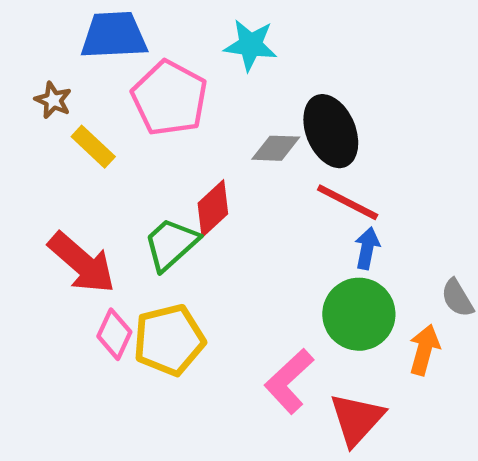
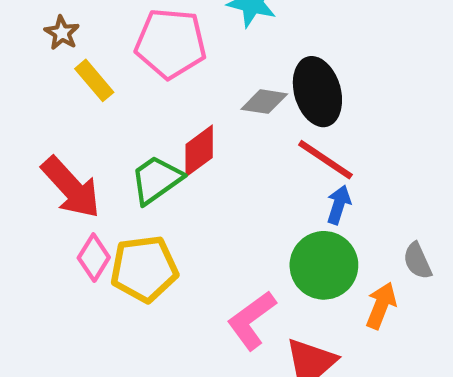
pink pentagon: (170, 98) -> (171, 43), turned -30

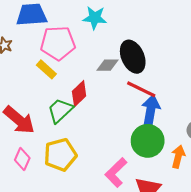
yellow rectangle: (94, 80) -> (46, 69), moved
blue arrow: (339, 205) -> (151, 110), size x1.6
pink diamond: (94, 258) -> (22, 159), moved

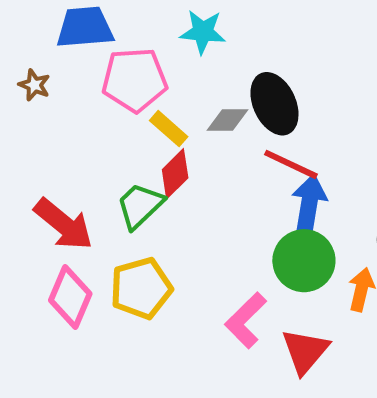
yellow rectangle: (46, 69) -> (169, 129), moved
pink diamond: (22, 159) -> (70, 297), size x1.4

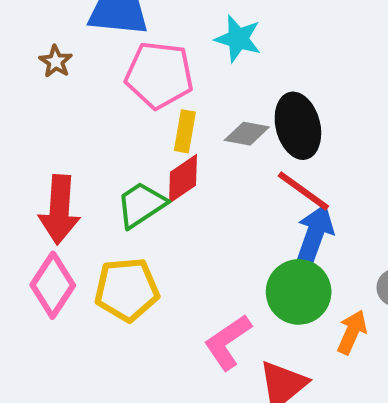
yellow rectangle: (169, 129) -> (185, 131), turned 48
red arrow: (64, 224) -> (59, 210), turned 44

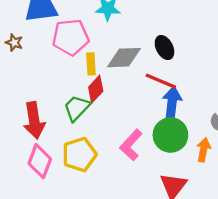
black ellipse: (298, 126) -> (164, 48), moved, size x0.7
gray diamond: (247, 134) -> (124, 58), size x1.5
pink L-shape: (228, 342) -> (131, 145), moved

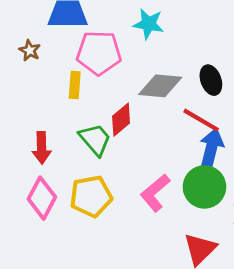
yellow rectangle: (91, 64) -> (75, 85), moved
green trapezoid: (77, 108) -> (95, 140), turned 88
red arrow: (34, 120) -> (42, 148), size x0.7

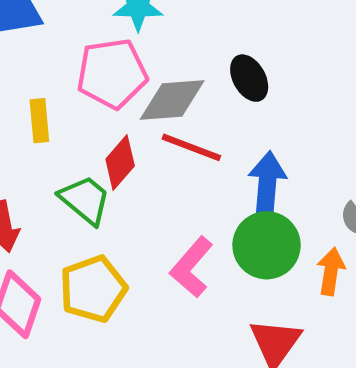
pink pentagon: (99, 53) -> (112, 73), moved
red line: (201, 120) -> (191, 147), moved

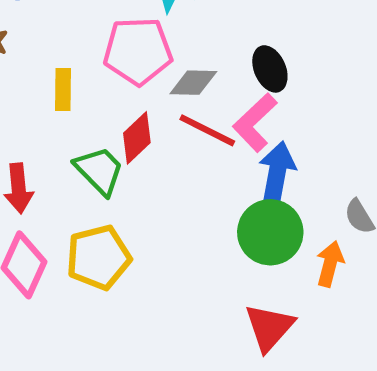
gray diamond: (172, 100) -> (193, 83), size x0.7
pink L-shape: (192, 267) -> (255, 123), moved

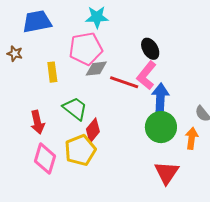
gray diamond: (193, 83) -> (96, 69), moved
red diamond: (137, 138) -> (93, 130), moved

